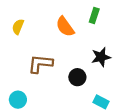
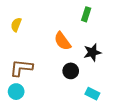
orange semicircle: (65, 27) -> (62, 41), moved
brown L-shape: (40, 64) -> (21, 68), moved

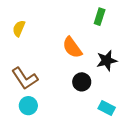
brown L-shape: (21, 68) -> (25, 78), turned -130
cyan circle: (16, 92) -> (28, 106), moved

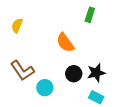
black star: (107, 61) -> (96, 73), moved
cyan circle: (28, 106) -> (45, 88), moved

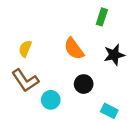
yellow semicircle: (17, 26) -> (25, 49), moved
black star: (96, 73) -> (114, 55), moved

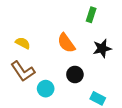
yellow semicircle: (25, 49) -> (23, 43), turned 96

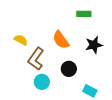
green rectangle: (91, 15) -> (84, 14), turned 72
brown L-shape: (23, 71) -> (36, 59), moved, turned 70

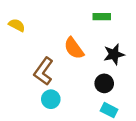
yellow semicircle: (21, 40) -> (17, 25), moved
black circle: (69, 69) -> (104, 83), moved

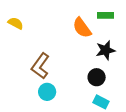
green rectangle: (102, 17) -> (106, 15), moved
orange semicircle: (74, 48) -> (82, 28), moved

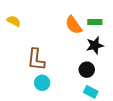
green rectangle: (106, 15) -> (95, 22), moved
brown L-shape: (40, 66) -> (36, 59), turned -30

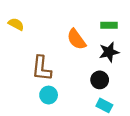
orange semicircle: (74, 25) -> (76, 39), moved

